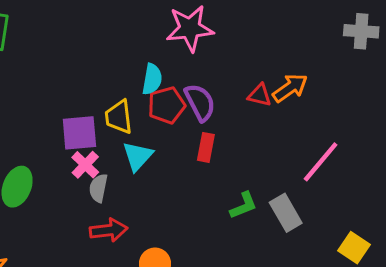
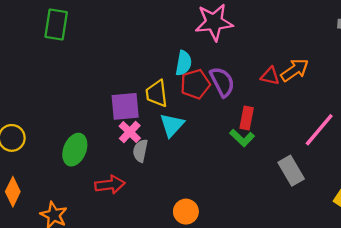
red rectangle: (206, 147) -> (247, 118), moved
green L-shape: (244, 205) -> (242, 138), moved, turned 65
red arrow: (109, 230) -> (110, 185), moved

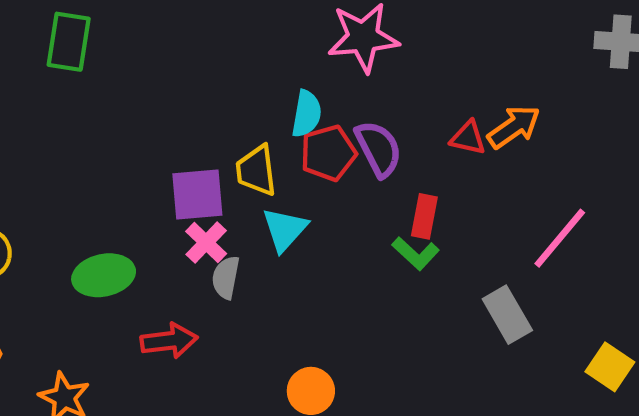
green ellipse: (75, 150) -> (104, 275), turned 56

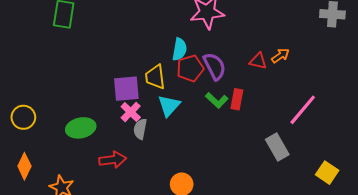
orange arrow: (514, 127) -> (280, 56), size x0.7
green L-shape: (416, 253) -> (217, 100), moved

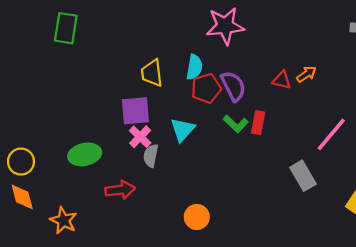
yellow trapezoid: (155, 77) -> (152, 73), moved
yellow circle: (23, 117) -> (21, 162), moved
orange diamond: (24, 166) -> (22, 197), turned -40

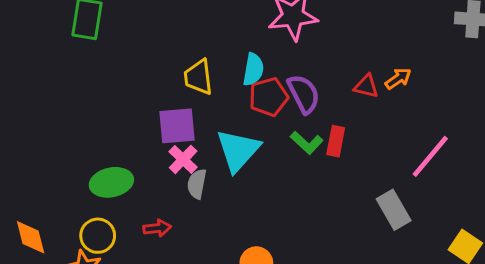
cyan triangle: (183, 130) -> (238, 150), size x1.4
yellow circle: (21, 162) -> (98, 236), moved
red arrow: (120, 190) -> (157, 228), size x0.7

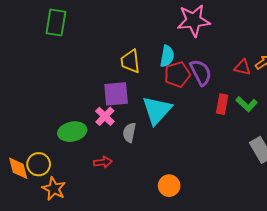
green L-shape: (307, 143) -> (247, 104), moved
pink cross: (183, 159) -> (105, 116), moved
yellow circle: (98, 236) -> (39, 164), moved

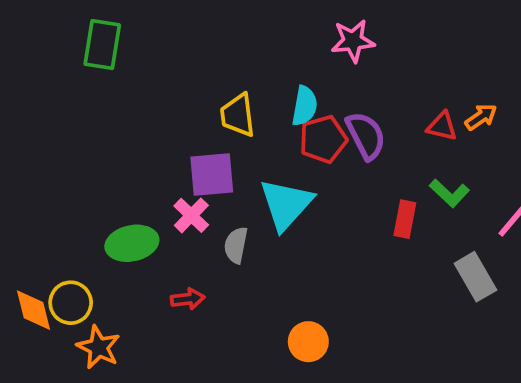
pink star: (194, 20) -> (353, 41), size x0.7
red rectangle: (222, 104) -> (405, 219), moved

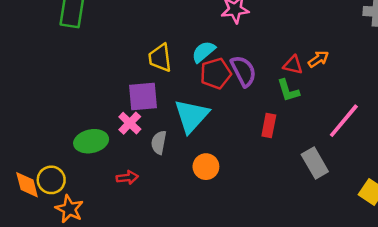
cyan semicircle: (305, 106) -> (204, 52), turned -140
green L-shape: (449, 193) -> (288, 90), moved, turned 30
orange circle: (308, 342) -> (206, 167), moved

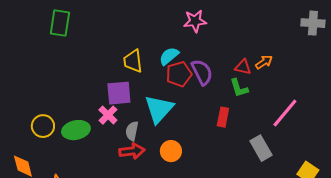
red arrow: (127, 177) -> (132, 151), moved, size x1.4
yellow circle: (51, 180) -> (43, 126), moved

